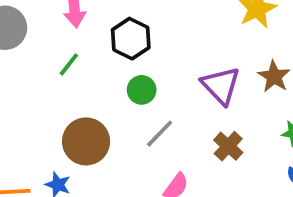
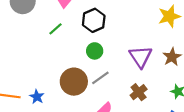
brown circle: (86, 141) -> (74, 82), moved

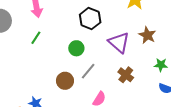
black hexagon: (94, 20) -> (90, 19), moved
brown circle: (74, 82) -> (65, 81), size x0.7

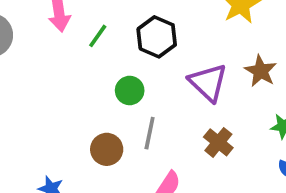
green line: (36, 38) -> (98, 36), moved
gray line: (88, 71) -> (150, 133), turned -30

